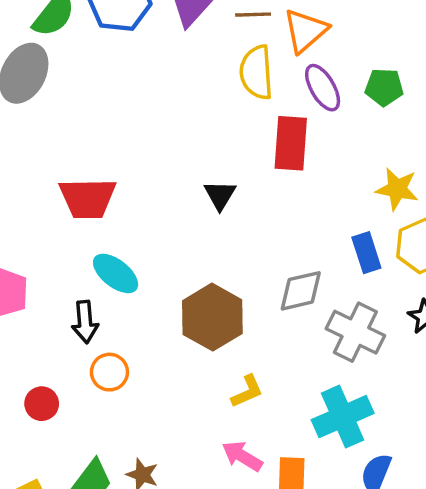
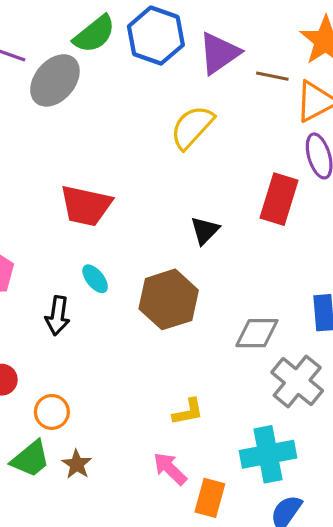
yellow semicircle: (256, 72) -> (192, 127), moved, turned 33
cyan ellipse: (116, 273) -> (95, 279), size x0.7
brown hexagon: (212, 317) -> (169, 299), moved
orange circle: (109, 372) -> (52, 412), moved

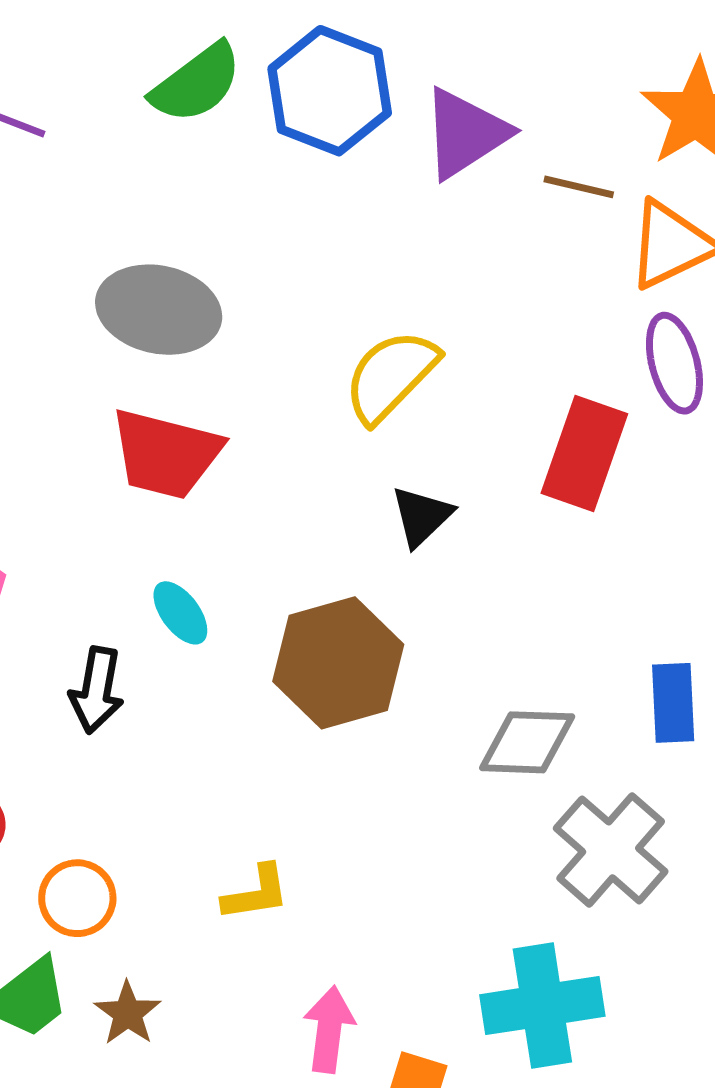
gray ellipse: (55, 80) -> (159, 310), moved, turned 60
yellow semicircle: (192, 127) -> (391, 376), moved
yellow L-shape: (188, 412) -> (256, 893), moved
pink arrow: (170, 469) -> (329, 1029), turned 51

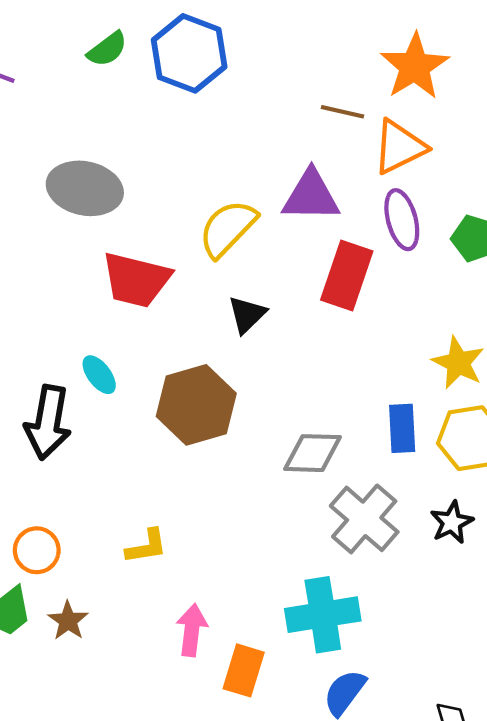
green semicircle: (196, 83) -> (107, 49), size x0.7
purple triangle: (465, 133) -> (311, 196), moved, turned 34
red trapezoid: (166, 454) -> (136, 280), moved
black arrow: (97, 690) -> (48, 422), size x1.4

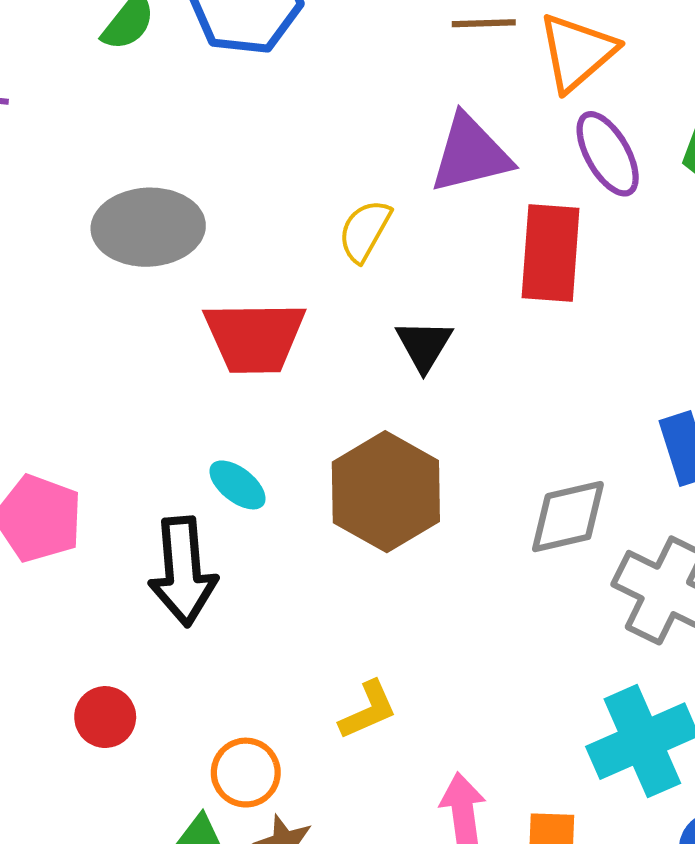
yellow semicircle: (228, 228) -> (365, 231), size x0.7
orange circle: (37, 550) -> (246, 773), moved

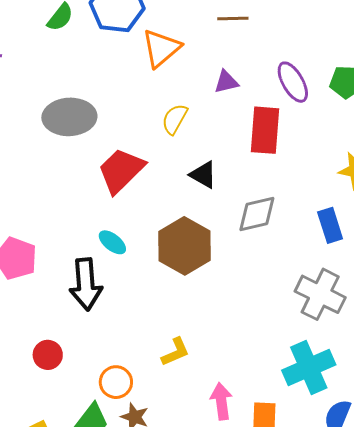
orange triangle: (577, 52) -> (161, 48), moved
purple triangle: (470, 154) -> (226, 82), size x0.6
red trapezoid: (255, 337) -> (121, 171), turned 136
black triangle: (424, 345) -> (203, 175), turned -32
gray diamond: (568, 517) -> (257, 214), moved

